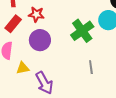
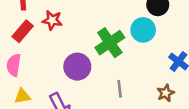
purple circle: (40, 40) -> (77, 67), moved
yellow triangle: (23, 68) -> (22, 96), moved

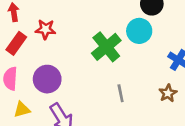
purple circle: (77, 67) -> (47, 79), moved

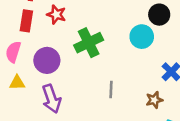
red rectangle: (16, 43) -> (26, 21), turned -40
green cross: (106, 47) -> (89, 43), moved

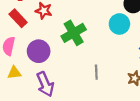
red rectangle: (26, 21) -> (18, 18), turned -48

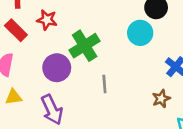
purple circle: (39, 51) -> (57, 68), moved
gray line: (96, 72) -> (104, 84), moved

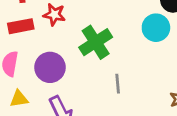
red rectangle: (16, 30) -> (21, 26), turned -55
purple circle: (57, 68) -> (50, 67), moved

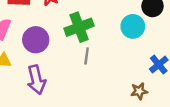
gray line: (118, 84) -> (87, 56), moved

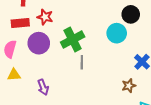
purple circle: (36, 40) -> (39, 43), moved
purple arrow: (36, 80) -> (43, 87), size x0.7

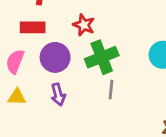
red star: (45, 17) -> (84, 25), moved
purple arrow: (43, 87) -> (58, 95), moved

